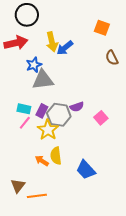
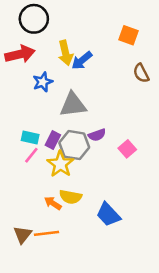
gray triangle: (43, 80) -> (73, 105), moved
yellow semicircle: (56, 156) -> (70, 197), turned -72
orange line: (37, 196) -> (46, 233), moved

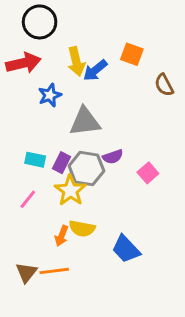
orange square: (129, 35) -> (132, 54), moved
pink line: (31, 155) -> (28, 199), moved
orange arrow: (53, 203) -> (62, 236), turned -102

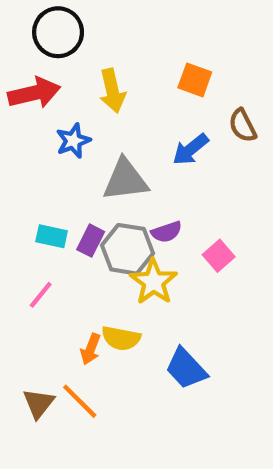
blue arrow: (95, 70) -> (190, 149), moved
yellow star: (70, 190) -> (154, 282), moved
orange line: (54, 271) -> (80, 401), turned 52

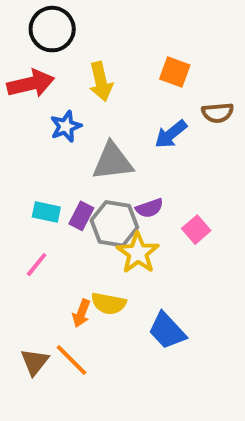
brown semicircle: (243, 126) -> (218, 113), turned -68

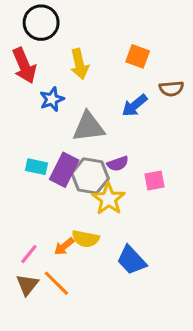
red arrow: (31, 84) -> (24, 66), turned 80
purple rectangle: (81, 216) -> (64, 170), size x1.5
pink square: (196, 230) -> (155, 181), turned 30
pink line: (37, 265) -> (29, 254), moved
orange arrow: (81, 313) -> (64, 246), turned 30

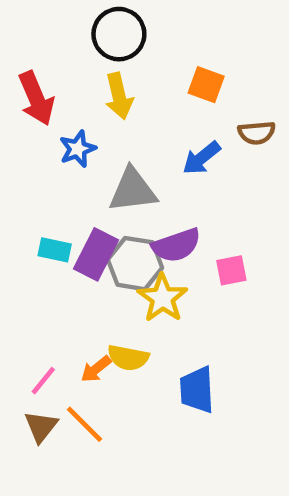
black circle: (41, 23) -> (119, 34), moved
purple semicircle: (118, 164) -> (176, 245), size x1.5
blue trapezoid: (132, 260) -> (197, 390), turned 40

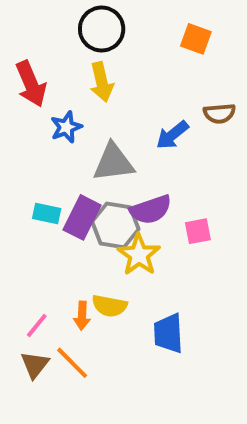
orange square: (206, 85) -> (196, 39), moved
orange arrow: (96, 369) -> (82, 316), turned -48

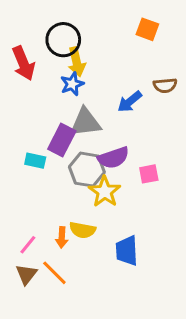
black circle: (102, 29) -> (63, 40), moved
blue star: (66, 127) -> (72, 84), moved
purple rectangle: (82, 217) -> (62, 140), moved

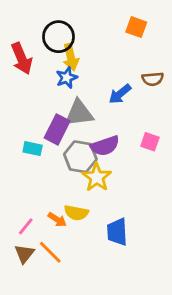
pink square: (149, 174) -> (150, 142), moved, turned 30
orange arrow: (62, 237) -> (57, 220), turned -60

